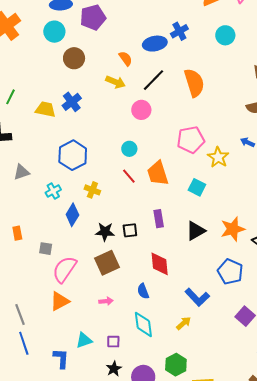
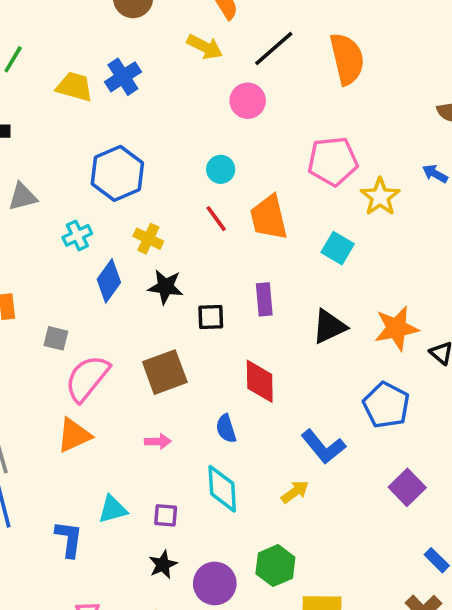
black star: (105, 232) -> (166, 287), moved

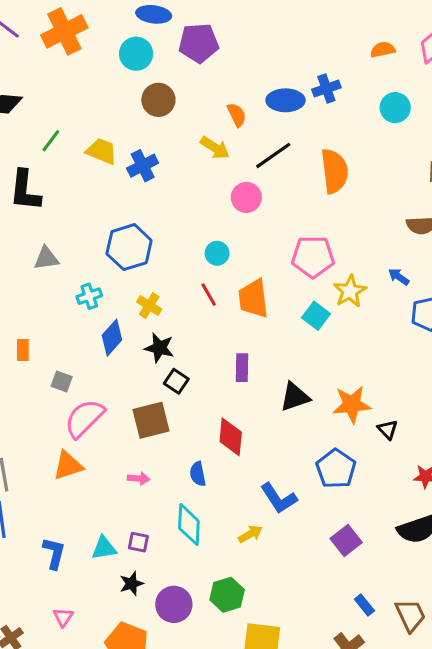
yellow trapezoid: (74, 87) -> (102, 151), moved
cyan square: (338, 248) -> (316, 316), moved
black square: (211, 317) -> (176, 381), moved, turned 30
cyan triangle: (113, 509) -> (104, 548), moved

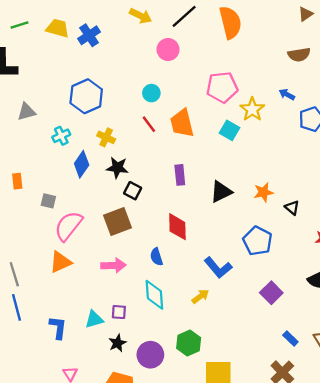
green line: (51, 141) -> (20, 25), turned 42
orange star: (352, 404) -> (264, 192), size x0.7
pink arrow: (139, 479) -> (113, 265), size x1.5

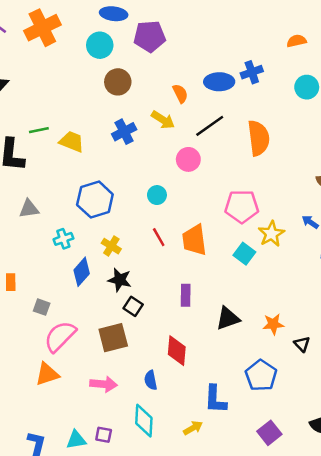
green line: (20, 25) -> (39, 130), moved
yellow trapezoid: (58, 28) -> (72, 142), moved
blue cross: (89, 35) -> (124, 132), moved
cyan circle: (151, 93) -> (157, 195), moved
blue L-shape: (218, 268) -> (215, 399), turned 36

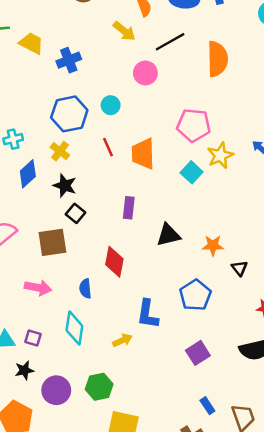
blue cross: (124, 132) -> (69, 60), moved
blue hexagon: (95, 200) -> (69, 114), moved

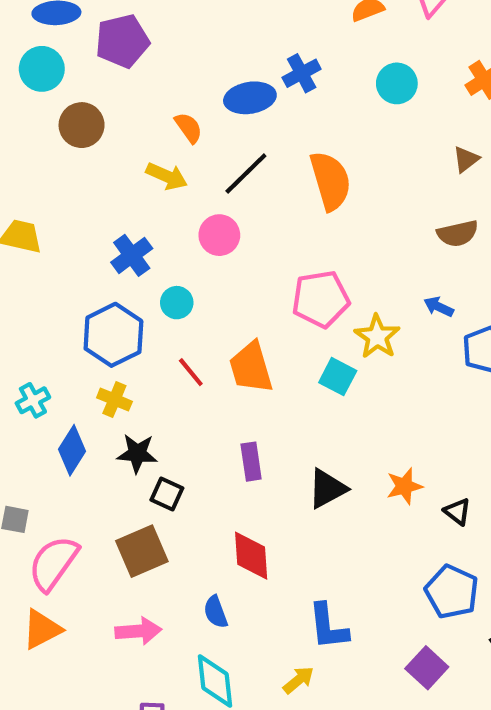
blue cross: (69, 60) -> (132, 255), moved
blue pentagon: (195, 295) -> (452, 592), moved

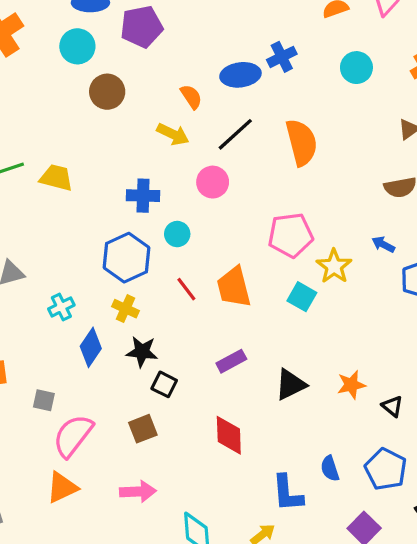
blue cross: (132, 255) -> (143, 196), turned 36
purple rectangle: (251, 462) -> (231, 361), turned 68
brown square: (142, 551) -> (143, 429), size x0.7
blue semicircle: (216, 612) -> (330, 469), moved

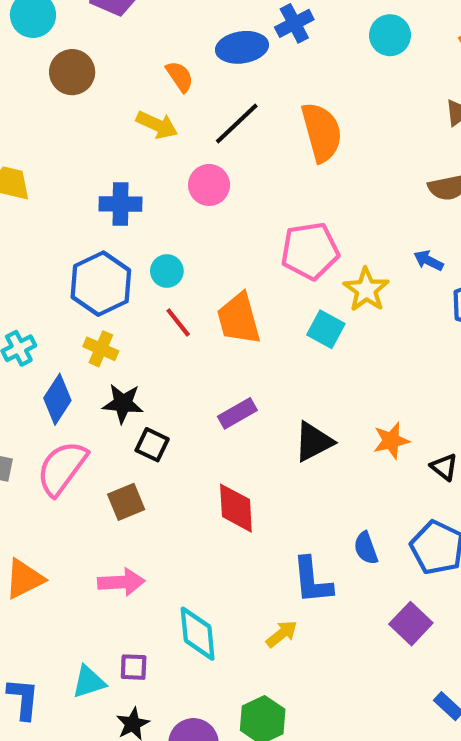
cyan circle: (177, 234) -> (167, 271), moved
pink semicircle: (73, 436) -> (62, 468), moved

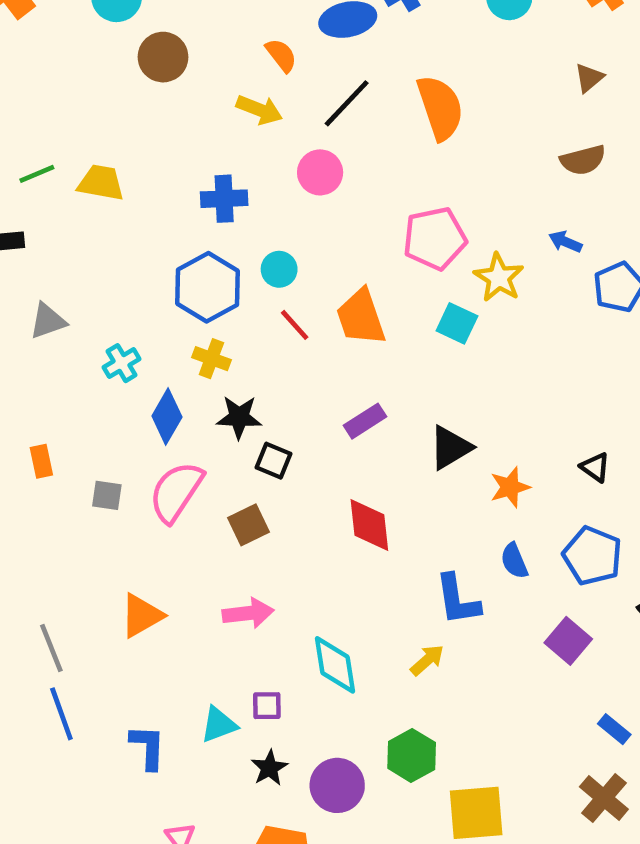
orange star: (391, 441) -> (510, 487), moved

